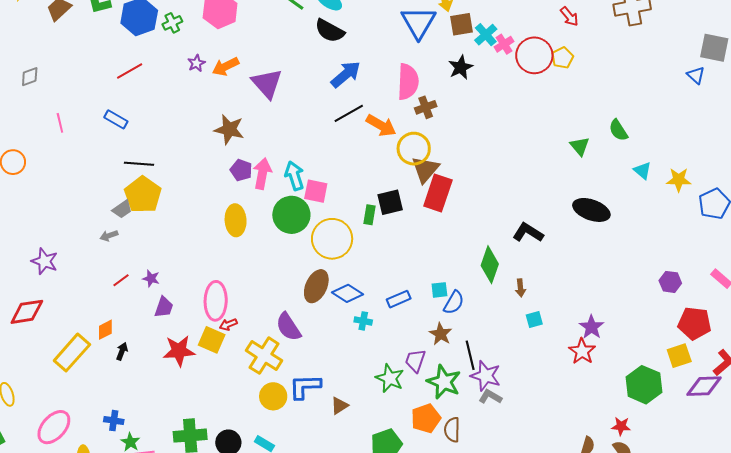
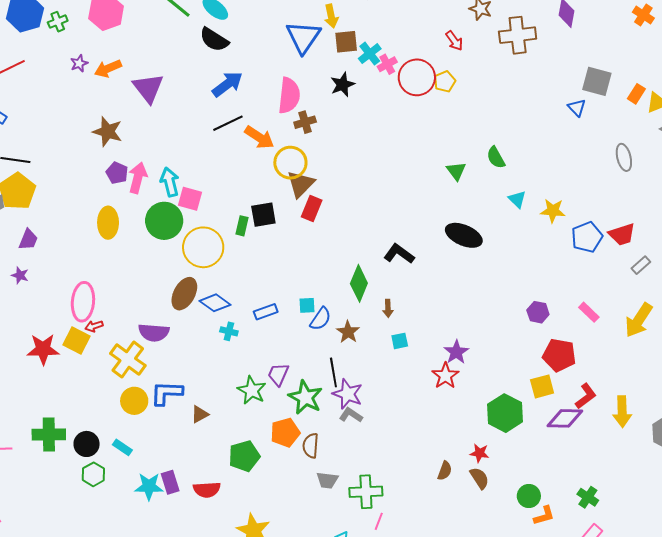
red rectangle: (438, 193) -> (312, 208), size x0.7
purple trapezoid: (164, 307) -> (28, 240), moved
purple semicircle: (288, 327) -> (154, 332), turned -56
brown star: (441, 334) -> (348, 332), moved

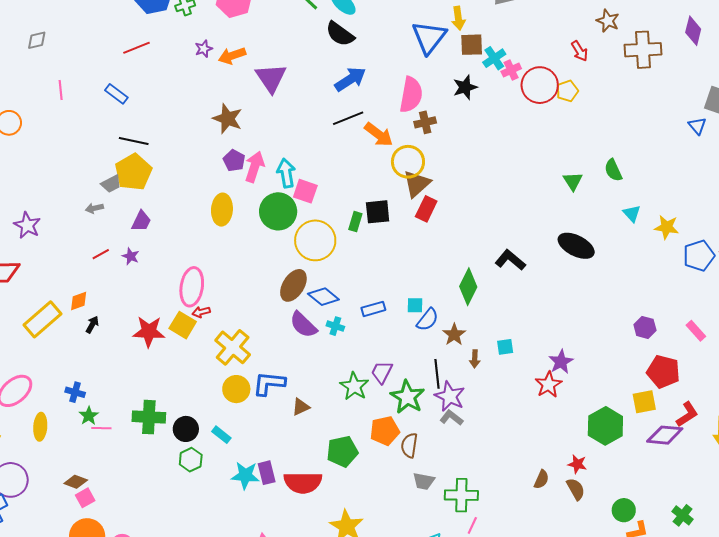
brown arrow: (388, 308) -> (475, 359), moved
purple semicircle: (154, 332) -> (303, 325), moved, turned 36
red semicircle: (207, 490) -> (303, 483), size x1.4

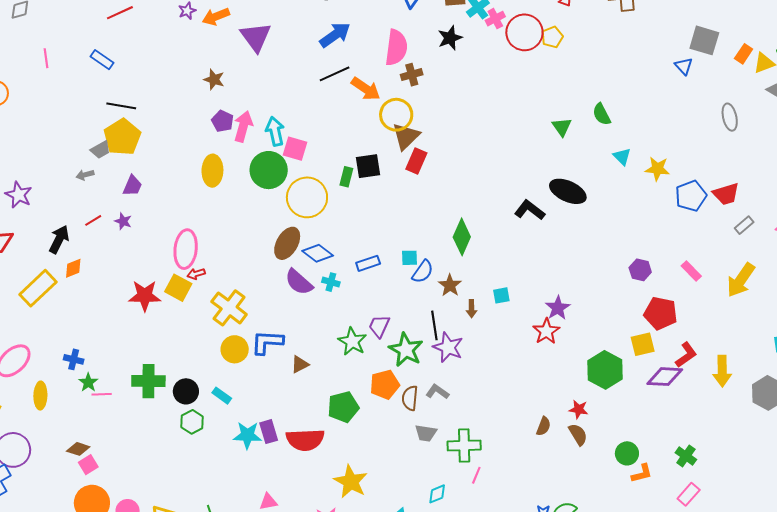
brown star: (228, 119) -> (214, 80), size x0.7
black L-shape: (510, 260) -> (530, 210), moved
black arrow: (92, 325) -> (59, 239), moved, size x1.6
gray L-shape: (451, 418) -> (437, 392), moved

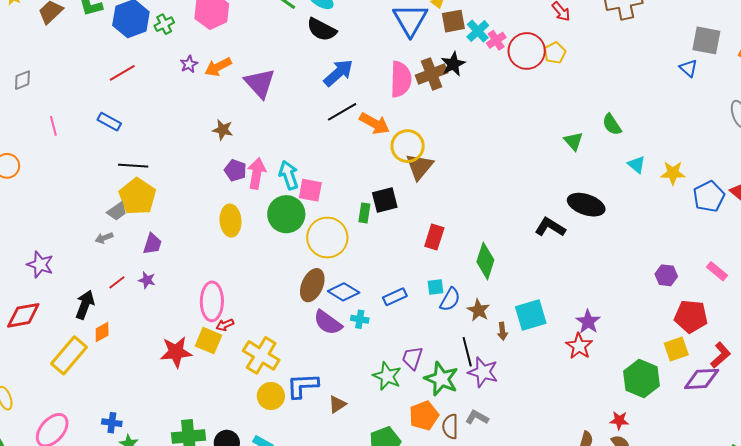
brown cross: (412, 75) -> (432, 74), moved, size x1.4
red rectangle: (416, 161) -> (434, 237), moved
cyan square: (501, 295) -> (531, 315), size x1.8

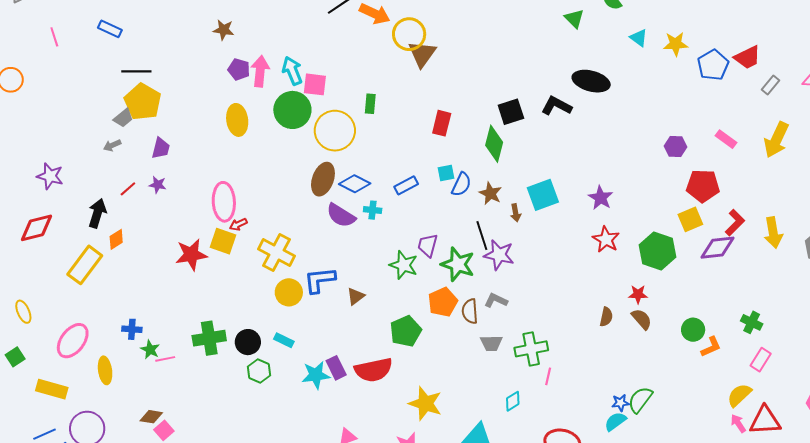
black square: (385, 200) -> (511, 112), moved
red star: (579, 346) -> (606, 239), moved

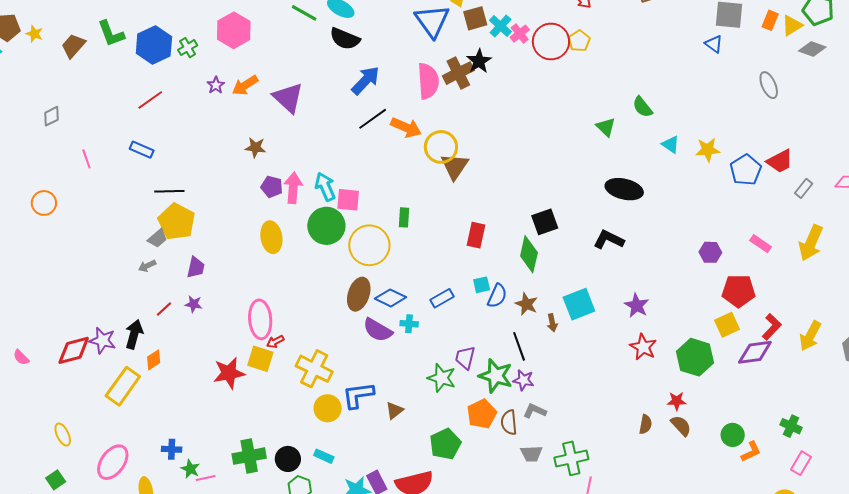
black L-shape: (557, 106) -> (609, 240), moved
purple star: (50, 176) -> (103, 340), moved
yellow arrow: (773, 233) -> (810, 336), turned 40
purple star: (499, 255) -> (524, 380), moved, size x0.7

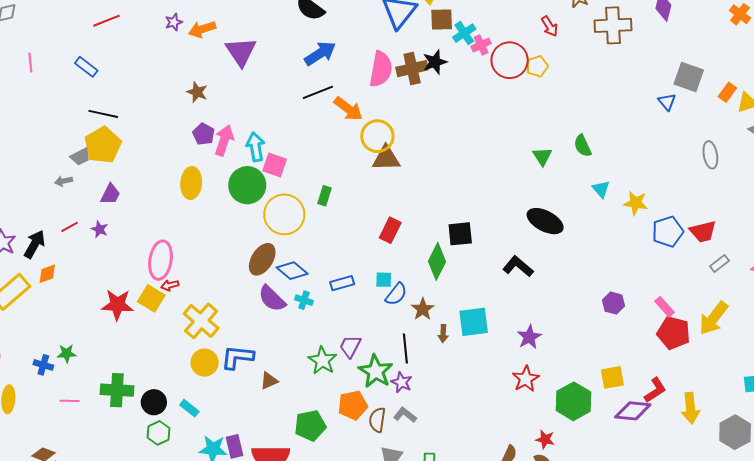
brown triangle: (455, 166) -> (386, 158), turned 40
red pentagon: (739, 291) -> (674, 333), moved
yellow arrow: (810, 336) -> (690, 408), turned -48
green star: (190, 469) -> (67, 353), moved, turned 30

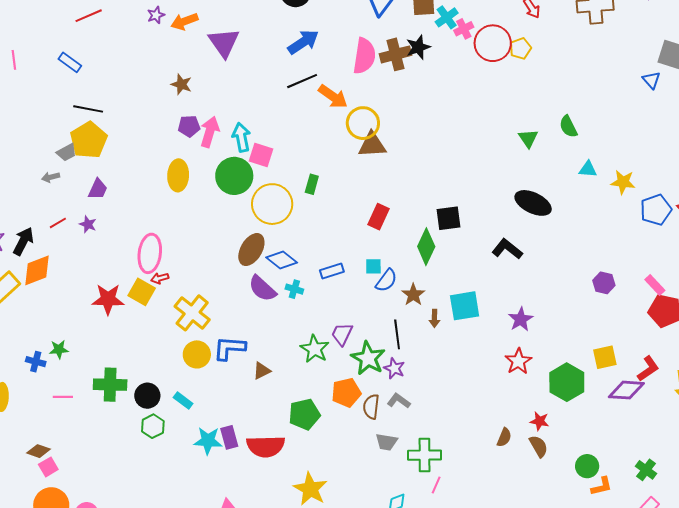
purple pentagon: (204, 134) -> (189, 126), turned -30
cyan triangle: (601, 189) -> (588, 169), turned -42
orange diamond: (47, 274) -> (37, 270), size x1.6

